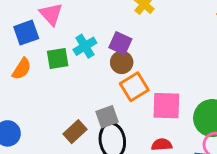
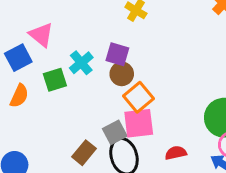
pink square: (166, 106) -> (139, 123), moved

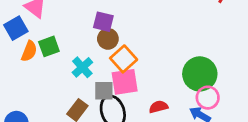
cyan cross: (81, 63) -> (82, 67), moved
orange semicircle: (19, 96) -> (29, 51), moved
gray square: (115, 132) -> (104, 91), turned 30

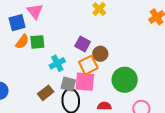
purple square: (103, 22) -> (83, 44), moved
brown circle: (108, 39) -> (100, 54), moved
green circle: (200, 74) -> (125, 80), moved

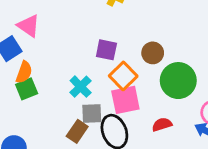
green square: (37, 42) -> (27, 89), moved
brown circle: (100, 54) -> (153, 53), moved
gray square: (68, 84) -> (92, 114), moved

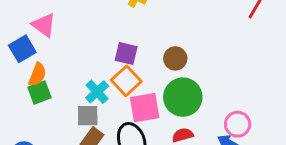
orange square: (123, 76) -> (126, 81), moved
green circle: (178, 81) -> (183, 97), moved
gray square: (92, 114) -> (88, 116), moved

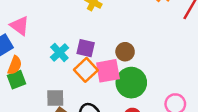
cyan cross: (97, 92) -> (59, 52), moved
pink square: (145, 108) -> (108, 71), moved

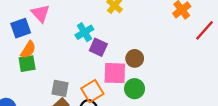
cyan cross: (59, 52) -> (84, 32), moved
orange square: (86, 70) -> (92, 91), moved
green circle: (131, 83) -> (134, 89), size x0.7

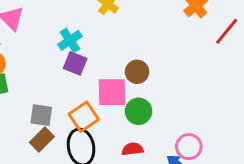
purple square: (98, 47) -> (75, 63), moved

